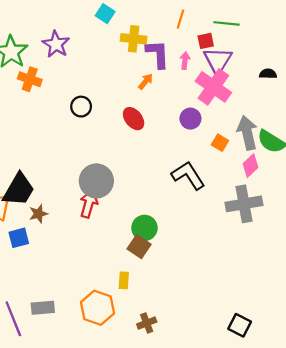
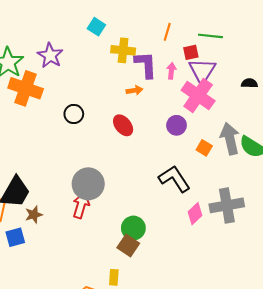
orange cross: (30, 79) -> (26, 88), size x1.5
orange arrow: (146, 81) -> (134, 90), turned 42
pink diamond: (251, 166) -> (195, 214), moved

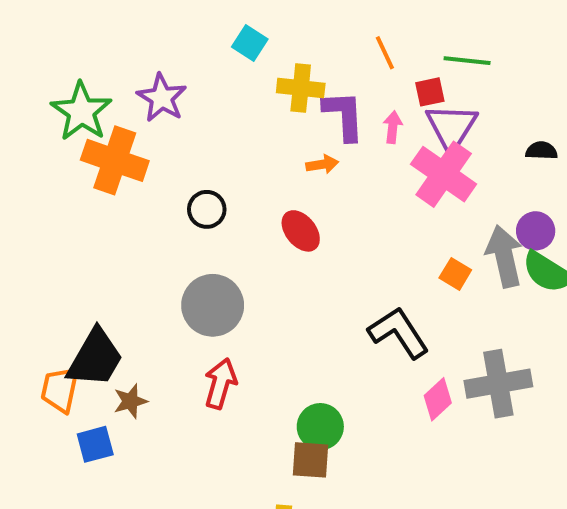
orange line: (167, 32) -> (385, 53), turned -42
purple circle: (176, 125) -> (536, 231), moved
gray circle: (88, 184) -> (213, 305), moved
brown square: (128, 245) -> (310, 460), turned -30

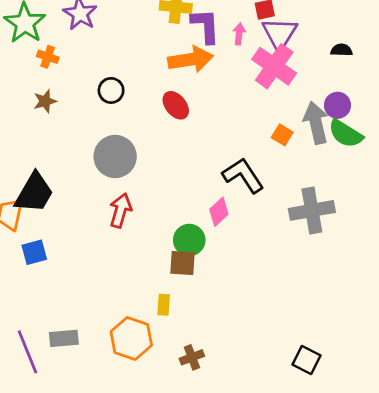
orange cross: (115, 160) -> (48, 57), size x0.5
orange arrow: (322, 164) -> (191, 59), size x2.0
pink diamond: (438, 399) -> (219, 212), moved
brown star: (130, 401) -> (45, 101), moved

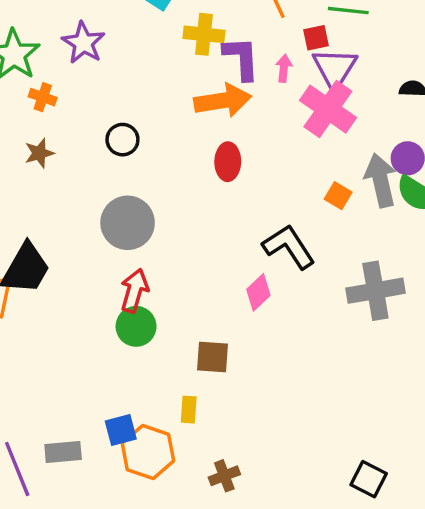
red ellipse: (176, 105) -> (228, 162), moved, turned 40
green circle: (189, 240) -> (136, 326), moved
blue square: (34, 252) -> (121, 430), moved

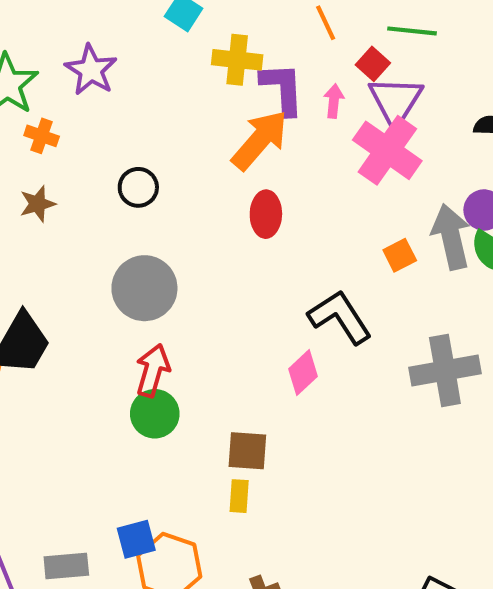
red square: (316, 38) -> (373, 64), turned -36
orange arrow: (223, 101) -> (260, 140), turned -40
orange square: (338, 196) -> (400, 255), turned 32
yellow rectangle: (189, 410) -> (239, 496), moved

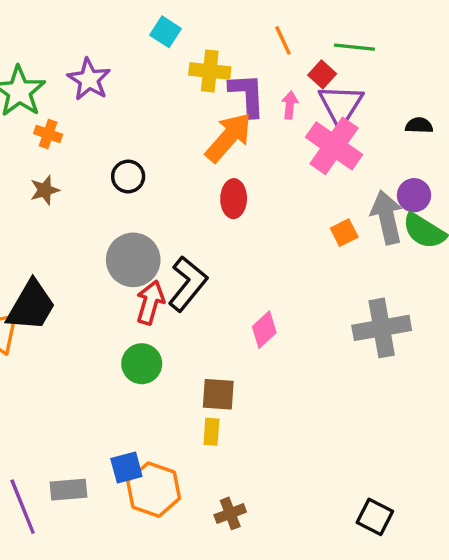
black L-shape: (340, 317) -> (188, 284), moved, turned 72
red arrow: (153, 371) -> (150, 302), moved

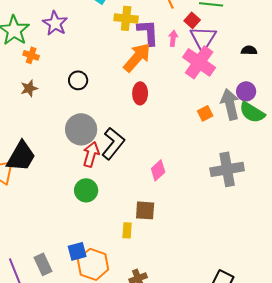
brown square: (218, 394) -> (145, 210), moved
gray rectangle: (69, 490) -> (43, 264), turned 70

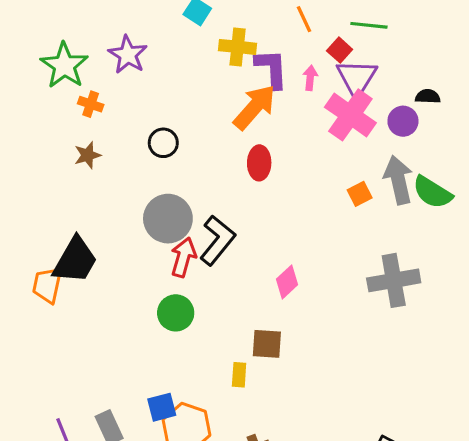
purple circle: (246, 91) -> (403, 121), moved

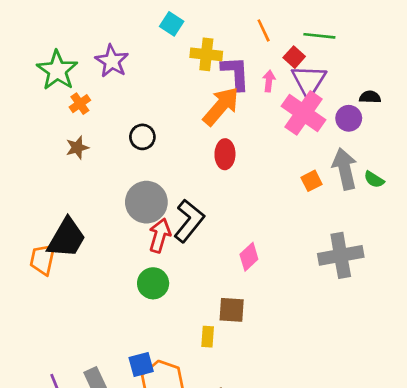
orange cross: (91, 104) -> (80, 104), turned 36
green semicircle: (432, 192) -> (374, 180), size x0.6

